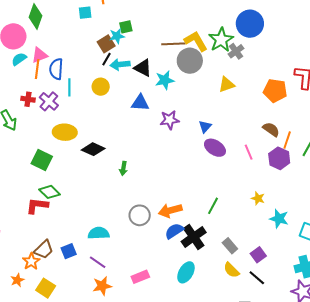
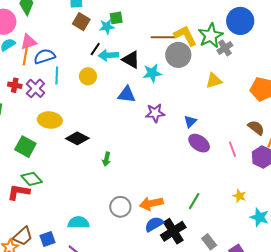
brown square: (106, 44) -> (81, 22), moved, turned -30
blue semicircle: (56, 69) -> (44, 56), turned 65

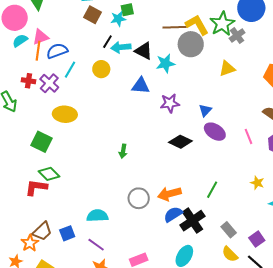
cyan line: (57, 76) -> (70, 70), turned 30
black diamond: (77, 138) -> (180, 142), moved

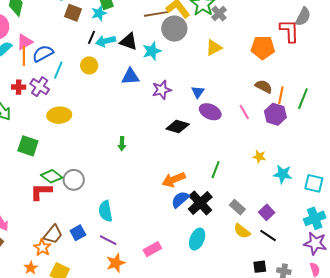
green square: (42, 142) -> (28, 146), moved
gray circle: (139, 198) -> (74, 180), moved
cyan semicircle: (97, 216) -> (105, 211), turned -90

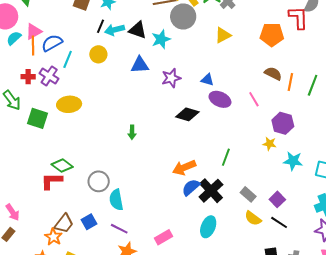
blue triangle: (198, 92) -> (207, 80), turned -48
purple hexagon: (275, 114) -> (283, 123), moved
green square: (28, 146) -> (37, 118), moved
gray circle: (74, 180) -> (99, 181), moved

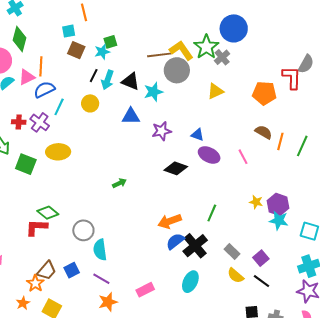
cyan arrow: (115, 30) -> (108, 80), turned -60
orange line: (33, 45) -> (41, 66), moved
purple hexagon: (283, 123) -> (278, 204), moved
green arrow: (132, 132) -> (119, 183), turned -120

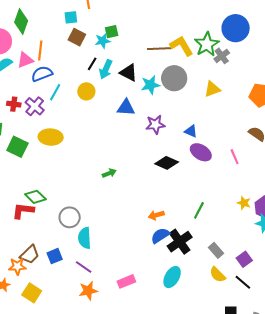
gray circle: (177, 70) -> (174, 78), moved
orange arrow: (170, 221) -> (156, 215), size x0.7
orange star: (35, 283) -> (17, 266), turned 30

